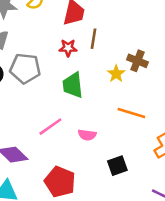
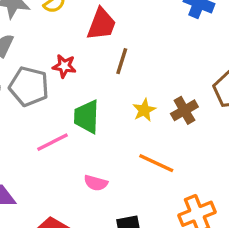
red star: (68, 48) -> (64, 66), moved
brown cross: (137, 61) -> (184, 110), moved, turned 30
pink line: (50, 127) -> (52, 142), moved

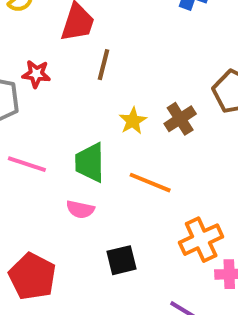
green trapezoid: (87, 117) -> (90, 163), moved
pink line: (52, 142) -> (27, 164), turned 48

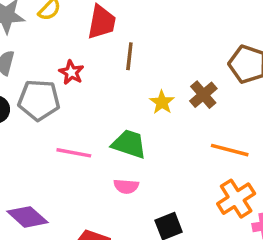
red star: (36, 74) -> (71, 72), turned 30
green trapezoid: (90, 163) -> (129, 144), turned 117
orange line: (150, 183) -> (230, 150), moved

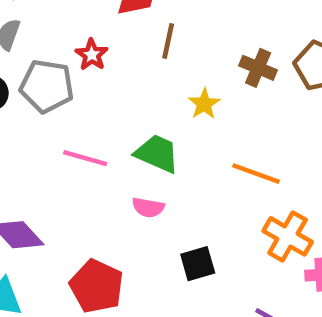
brown cross: (203, 95) -> (258, 68), moved, turned -32
orange line: (230, 150) -> (256, 174), moved
orange cross: (236, 199) -> (288, 236), turned -33

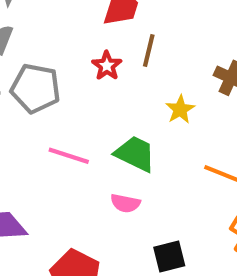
red star: (92, 55) -> (107, 66), moved

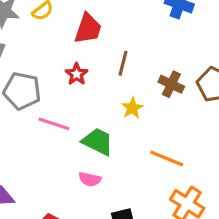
brown line: (149, 50) -> (123, 63), moved
pink line: (69, 156) -> (54, 124), moved

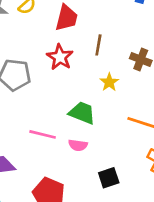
red star: (77, 74) -> (60, 57), size x1.4
pink line: (54, 124) -> (43, 134), moved

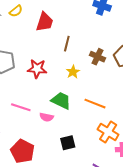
red star: (60, 57) -> (37, 69), moved, turned -30
green trapezoid: (82, 113) -> (61, 101), moved

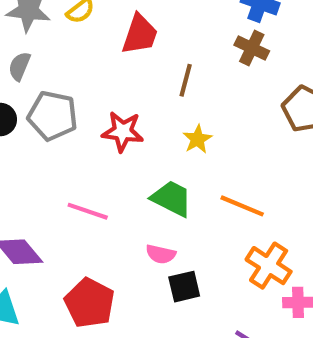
brown cross: (97, 57) -> (252, 48), moved
pink semicircle: (47, 117) -> (161, 254), moved

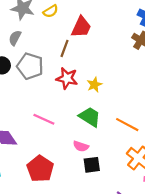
brown line: (186, 80) -> (64, 48), moved
yellow star: (197, 139) -> (94, 85), moved

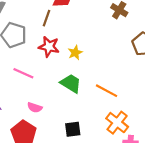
pink line: (44, 119) -> (23, 73), moved
pink semicircle: (81, 146) -> (35, 107), moved

